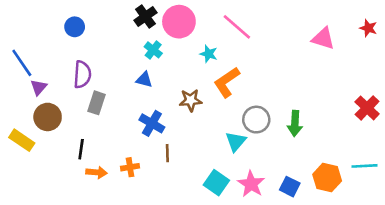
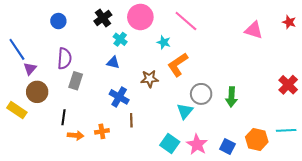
black cross: (145, 16) -> (103, 18), moved

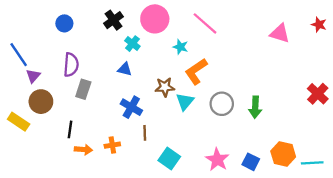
cyan triangle: (185, 111) -> (185, 102), moved
cyan line: (286, 130) -> (312, 163), moved
cyan square: (170, 143) -> (169, 158), moved

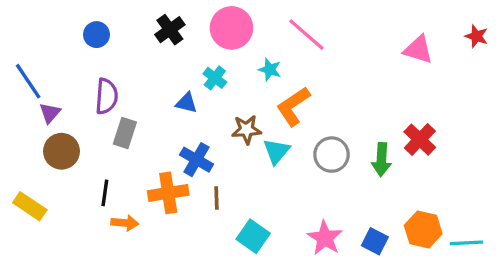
cyan cross: (132, 44) -> (215, 78), moved
red cross: (318, 94) -> (420, 140), moved
yellow rectangle: (19, 122) -> (30, 206), moved
orange cross: (112, 145) -> (168, 193), moved, size x1.6

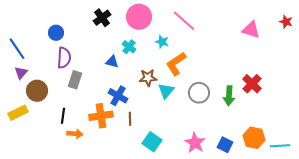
blue circle: (96, 35) -> (56, 33), moved
purple triangle: (50, 113) -> (21, 73), moved
yellow rectangle: (30, 206) -> (18, 113), moved, turned -60

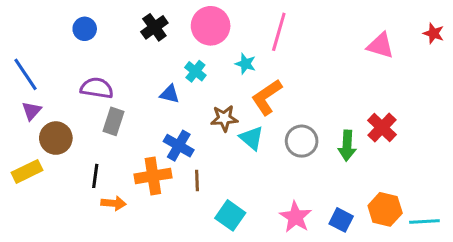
pink line: (184, 21) -> (279, 32), turned 65
blue circle: (56, 33) -> (85, 29), moved
purple semicircle: (64, 58) -> (97, 88), turned -85
cyan triangle: (166, 91) -> (252, 138), turned -30

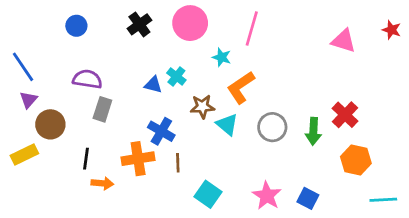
cyan cross: (195, 71) -> (176, 76), moved
orange hexagon: (385, 209) -> (356, 160), moved

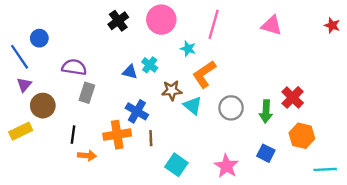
blue circle: (76, 26) -> (39, 38), moved
pink triangle: (344, 41) -> (272, 25), moved
blue square: (308, 198) -> (266, 153), moved

